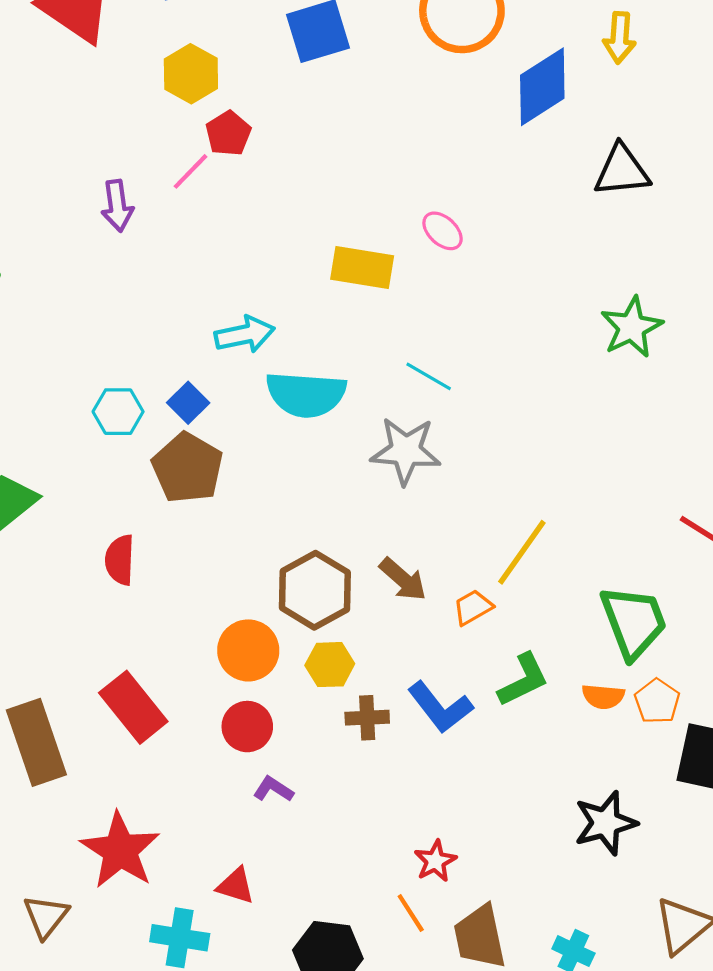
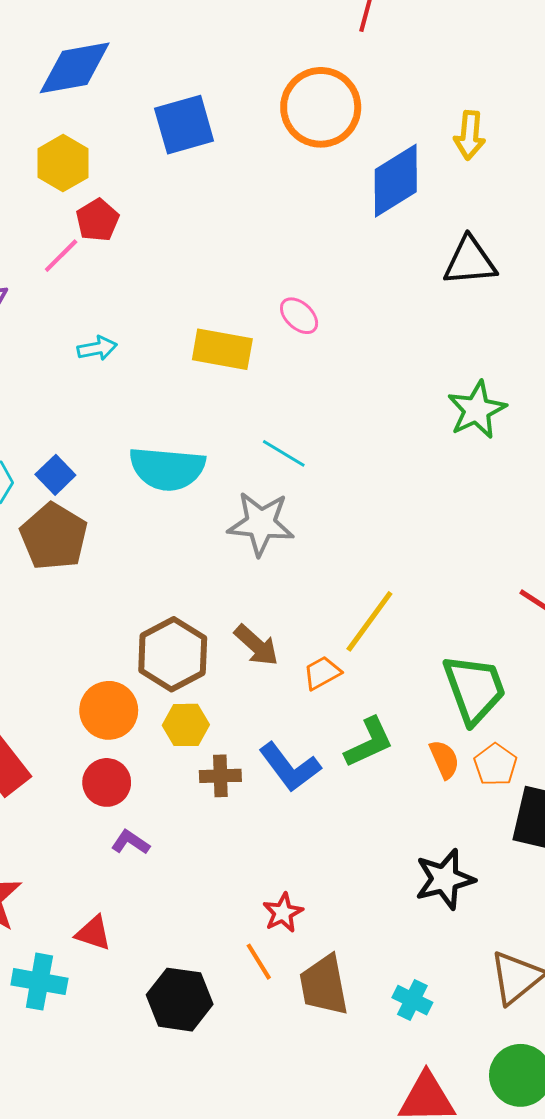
cyan arrow: (245, 334) -> (97, 348), moved, size x0.7
orange semicircle: (603, 696) -> (444, 759), turned -120

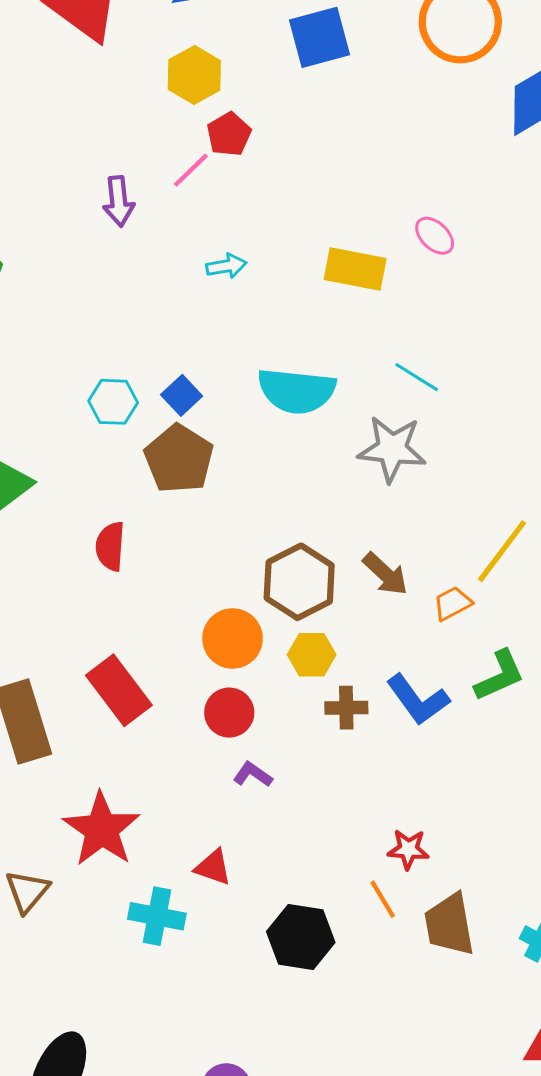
red star: (283, 913) -> (408, 849), turned 30

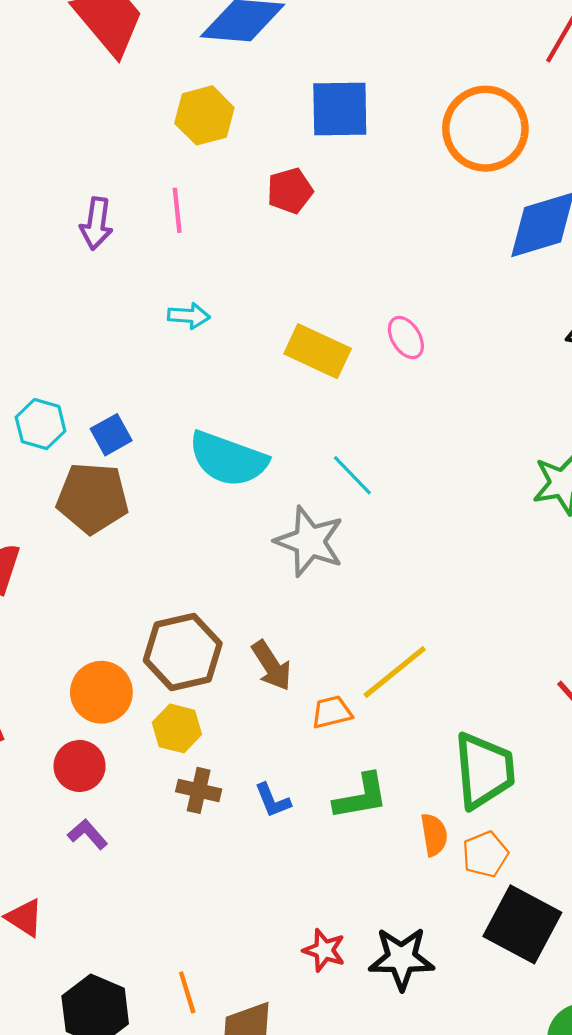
red pentagon: (229, 134) -> (290, 191), moved
pink line: (191, 170) -> (177, 210), turned -66
brown pentagon: (179, 459) -> (92, 498), turned 30
blue L-shape: (418, 700) -> (273, 800), size x0.6
red star: (408, 849) -> (324, 950), moved

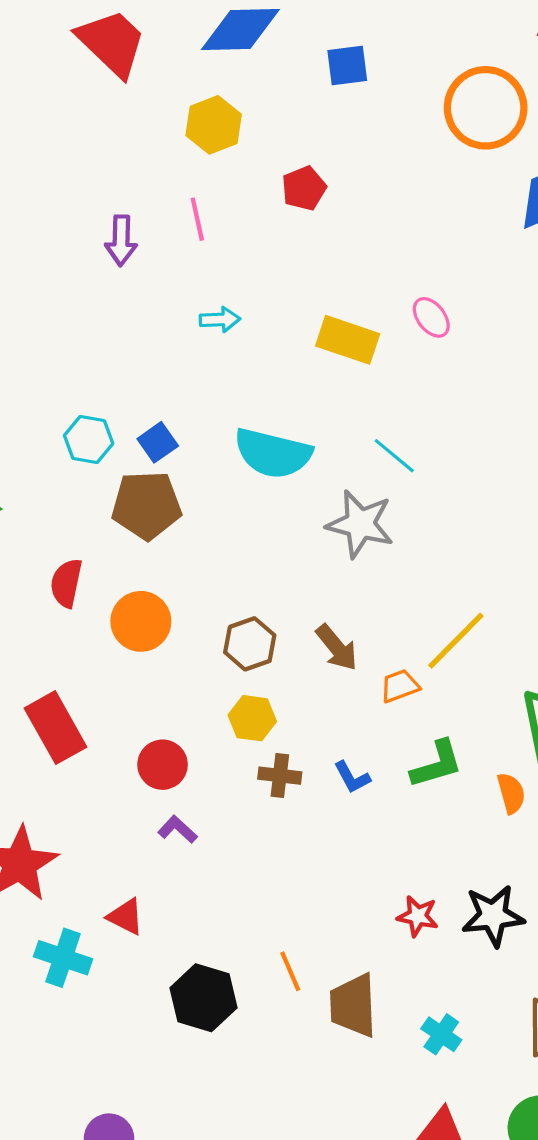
blue square: (340, 109) -> (347, 66), moved, size x0.7
brown hexagon: (183, 652) -> (250, 644), size x0.7
orange circle: (101, 692) -> (141, 621), moved

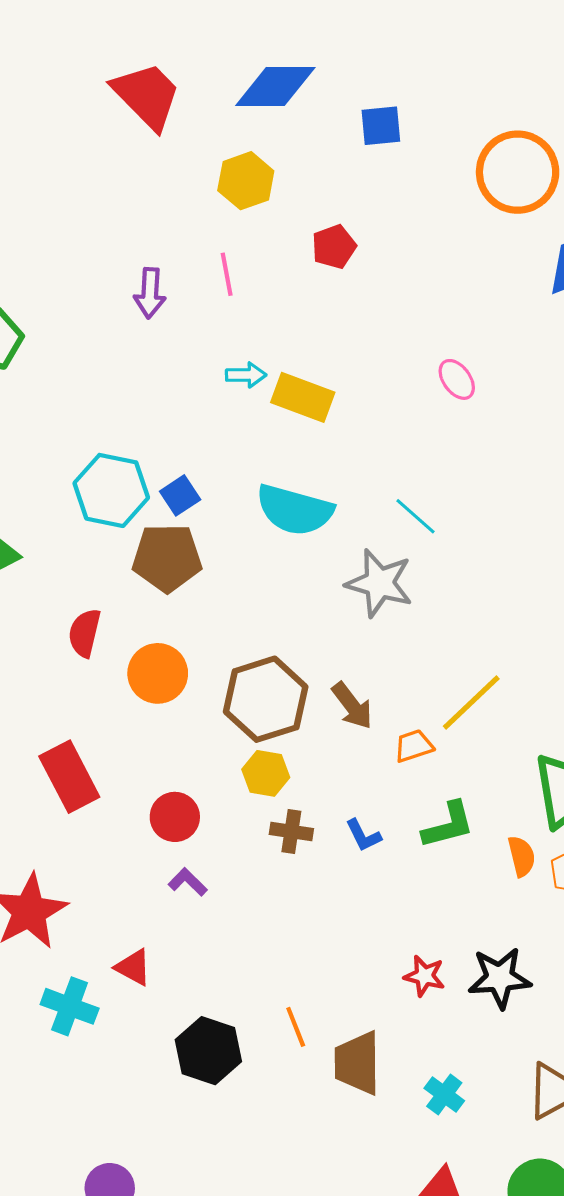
yellow rectangle: (348, 340) -> (303, 397), moved
cyan hexagon: (89, 440) -> (111, 490), size x1.5
brown hexagon: (250, 644) -> (266, 699), size x1.6

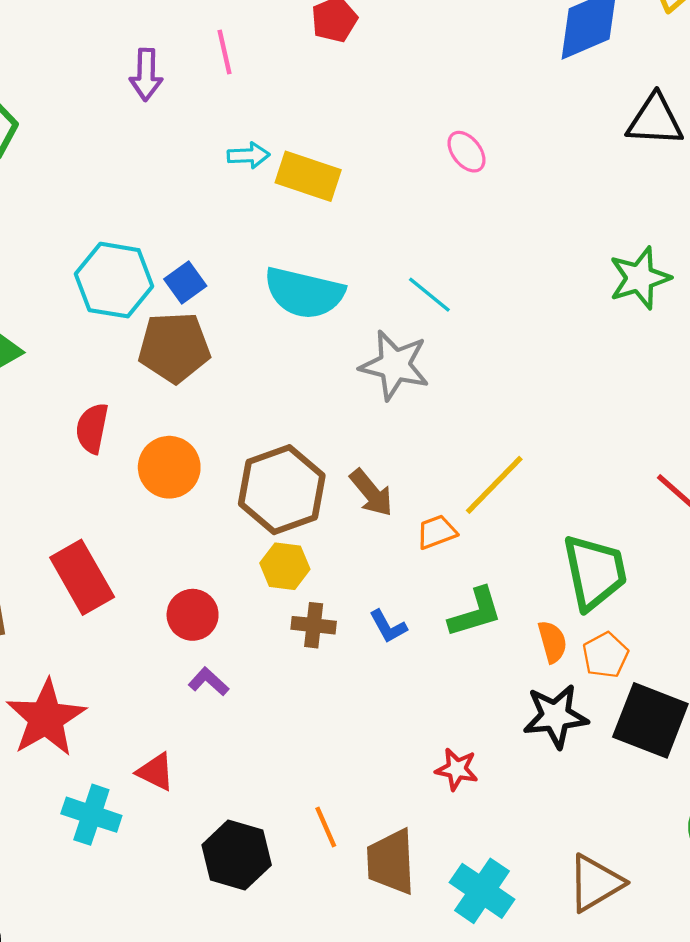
black star: (500, 978) -> (555, 716), moved
cyan cross: (444, 1094) -> (482, 891), size x1.5

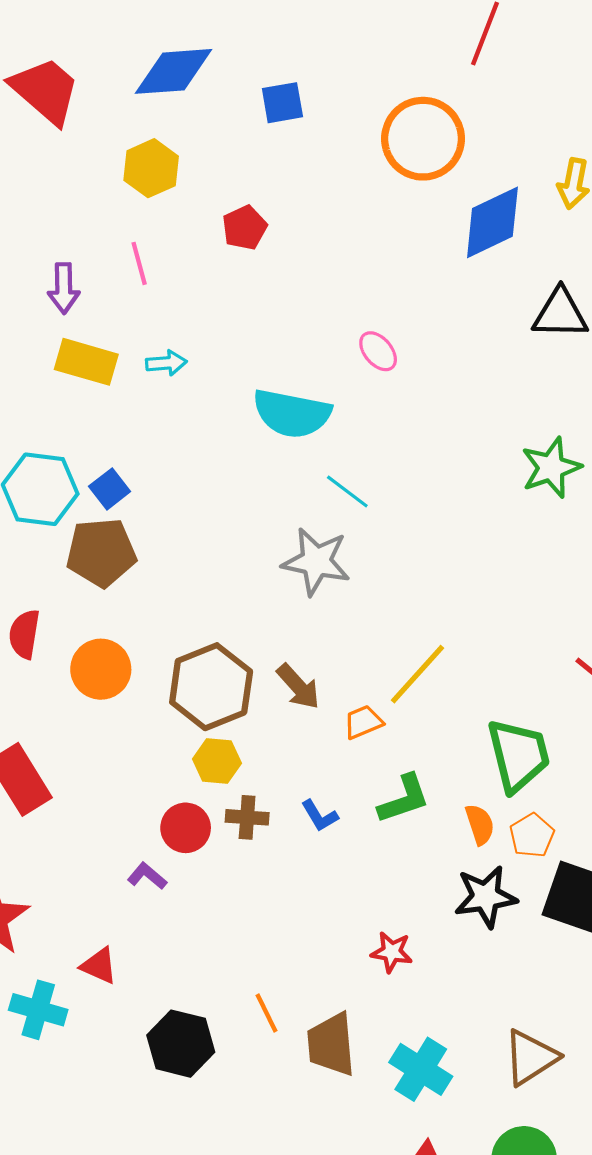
yellow rectangle: (308, 176) -> (86, 362), moved
cyan semicircle: (304, 293) -> (292, 413), moved
red circle: (193, 615) -> (186, 828), moved

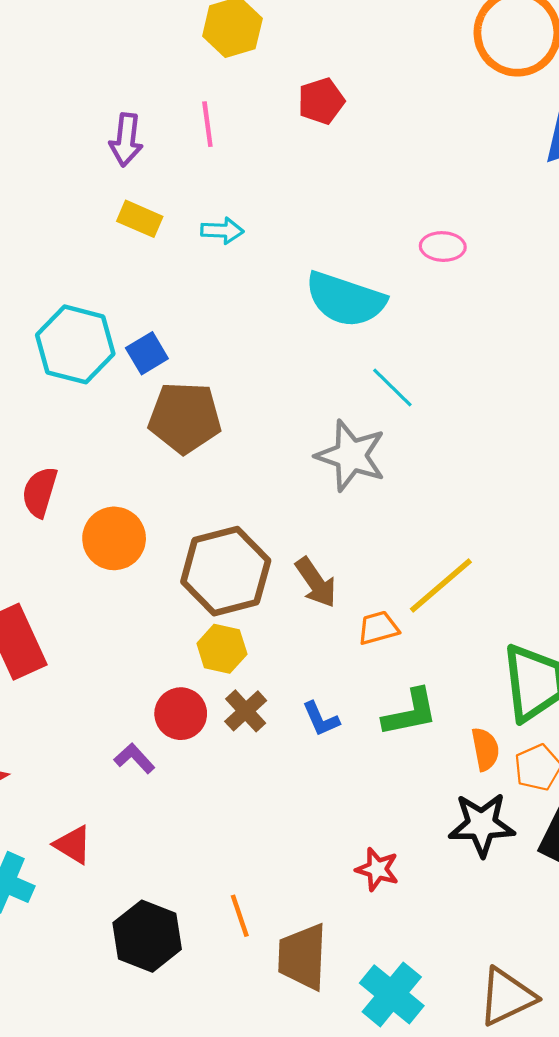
pink ellipse: (378, 351) -> (443, 247), turned -54
yellow rectangle: (86, 362) -> (140, 219), size x0.7
brown pentagon: (101, 552) -> (185, 418), moved
brown cross: (247, 817) -> (246, 711), turned 36

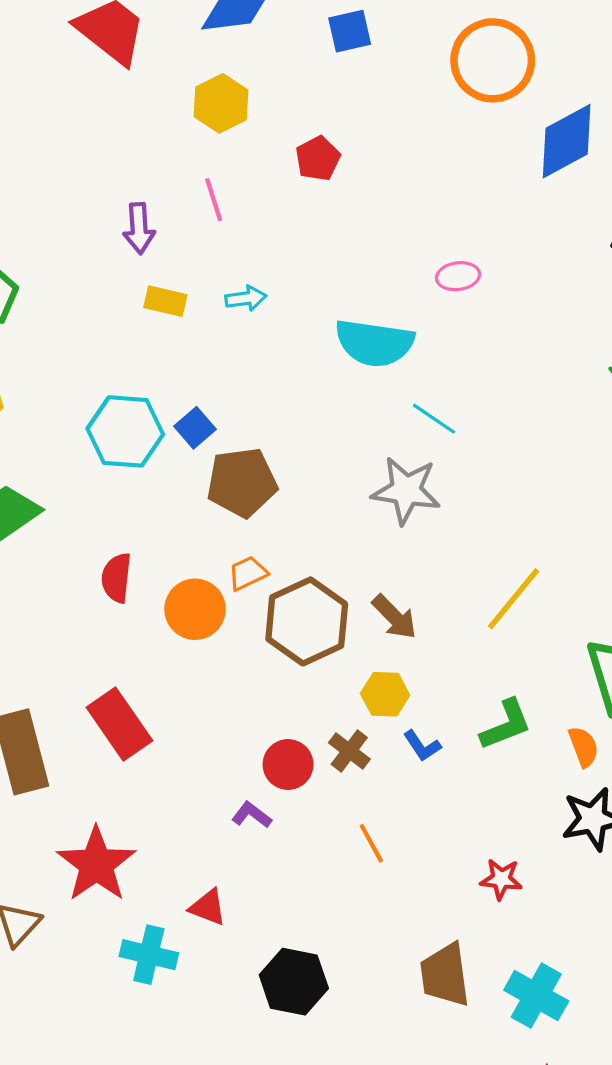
orange trapezoid: (378, 628) -> (248, 573), moved
yellow hexagon: (222, 649) -> (385, 694), moved
orange line: (240, 916) -> (371, 843), moved

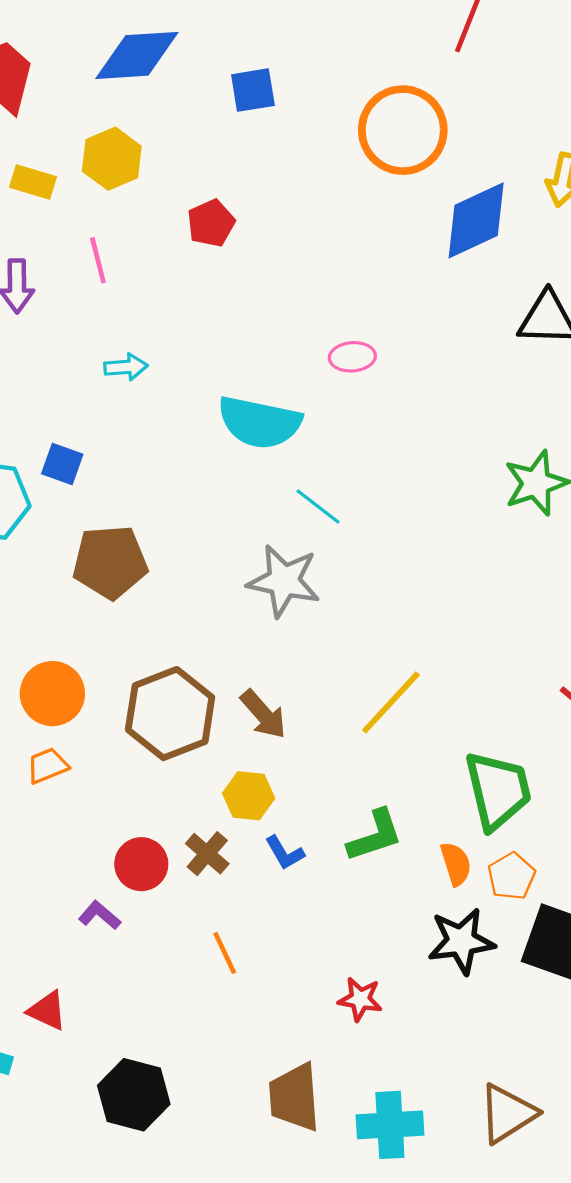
yellow rectangle: (165, 301) -> (33, 182), moved
blue square: (195, 428) -> (62, 464), moved, turned -33
orange trapezoid: (248, 573) -> (47, 766), moved
cyan cross: (536, 996) -> (390, 1125), turned -36

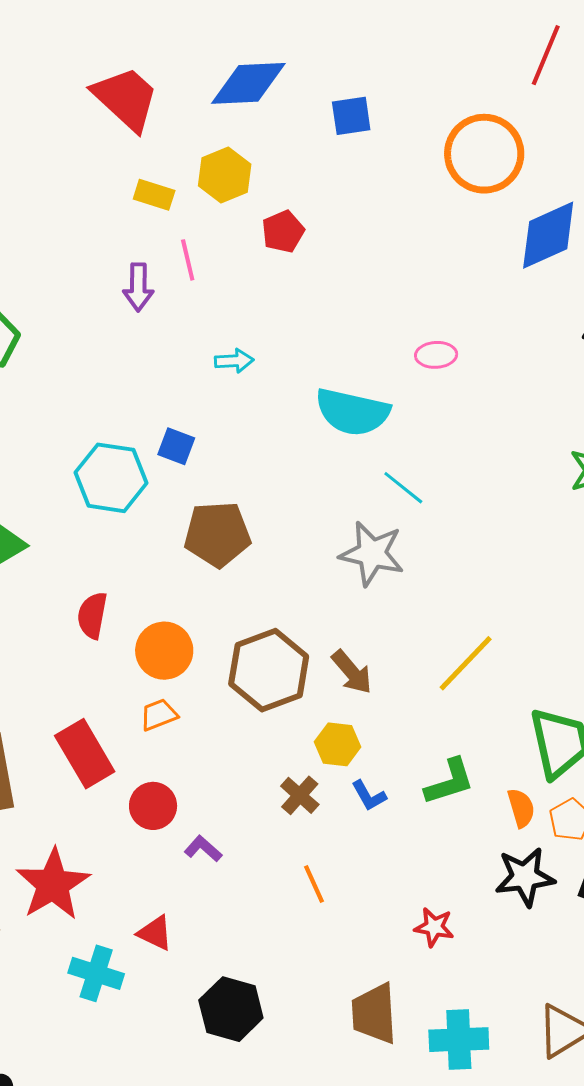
red pentagon: (211, 223) -> (283, 232), moved
pink line: (98, 260) -> (188, 260), moved
red circle: (141, 864) -> (153, 806), moved

